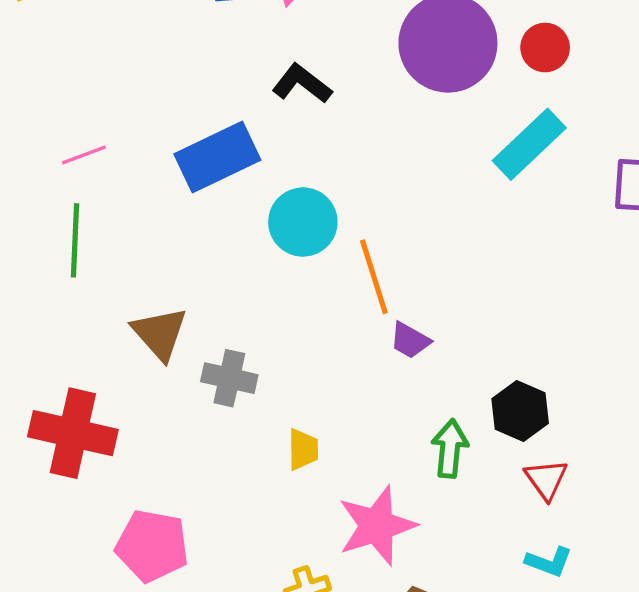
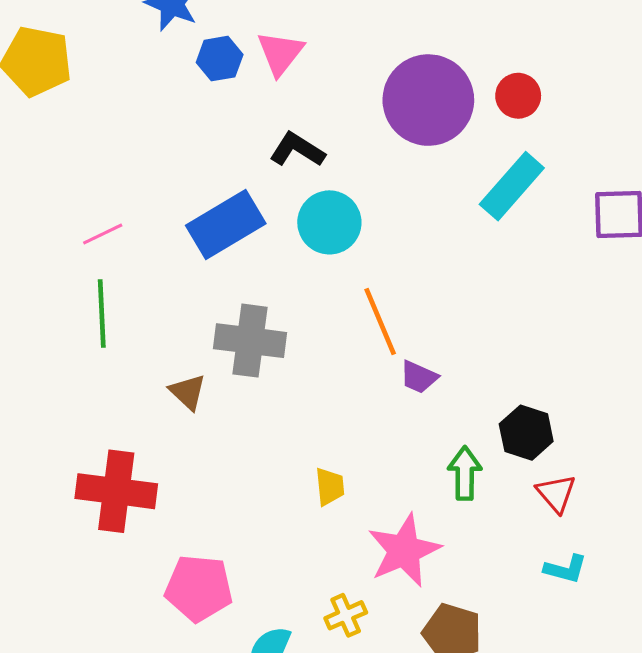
cyan circle: (303, 222) -> (329, 222), moved
brown triangle: (160, 333) -> (188, 392), size x0.7
gray cross: (229, 378) -> (250, 341), moved, size x1.4

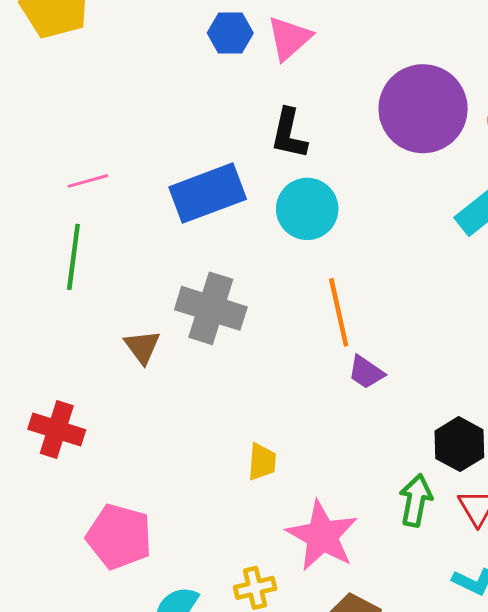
black L-shape: (297, 150) -> (289, 134), turned -120
green arrow: (465, 473) -> (416, 500), moved
red cross: (116, 491) -> (57, 430), size x0.7
pink star: (404, 550) -> (322, 536), turned -30

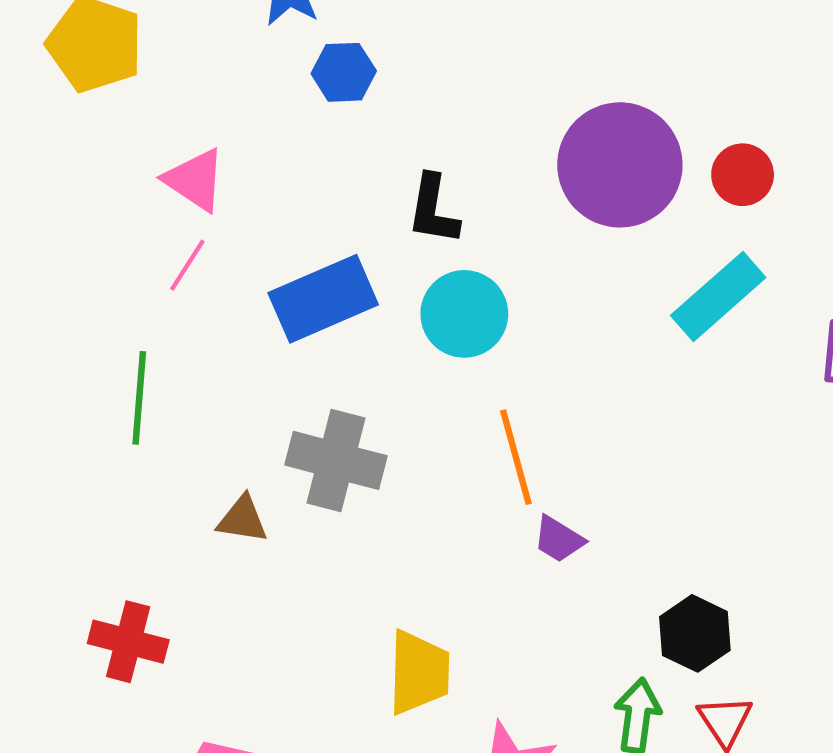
pink triangle: (289, 38) -> (195, 180), moved, turned -42
pink line: (88, 181) -> (187, 265), moved, turned -39
brown triangle: (142, 347) -> (242, 519), turned -42
yellow trapezoid: (262, 462) -> (419, 672), size x1.6

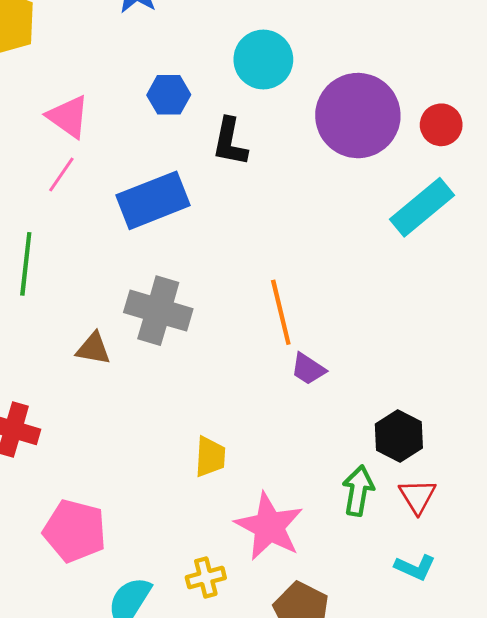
blue hexagon: (344, 72) -> (169, 95), moved
cyan circle: (464, 314) -> (263, 60), moved
yellow trapezoid: (419, 672) -> (210, 457), size x0.7

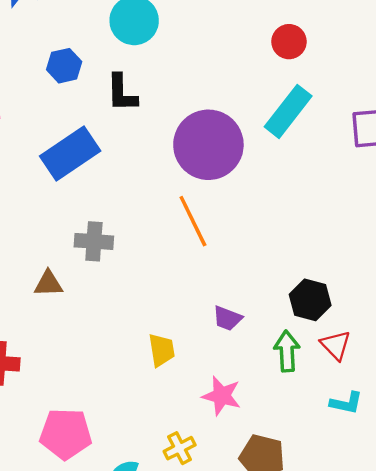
purple circle: (358, 116) -> (208, 145), moved
gray cross: (158, 311) -> (94, 241), size x0.7
purple trapezoid: (308, 369) -> (227, 318), moved
pink star: (269, 526) -> (222, 396), size x0.7

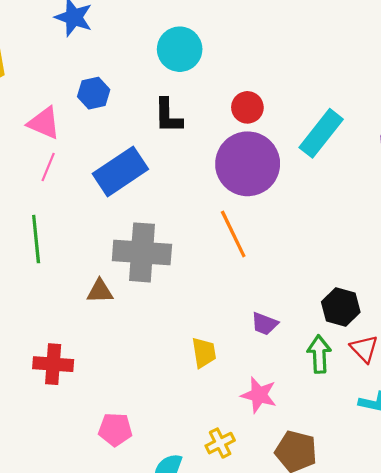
red circle: (289, 42) -> (247, 107), moved
blue hexagon: (64, 66) -> (94, 93), moved
gray cross: (94, 241) -> (142, 252), size x1.6
pink pentagon: (66, 434) -> (115, 429), size x0.7

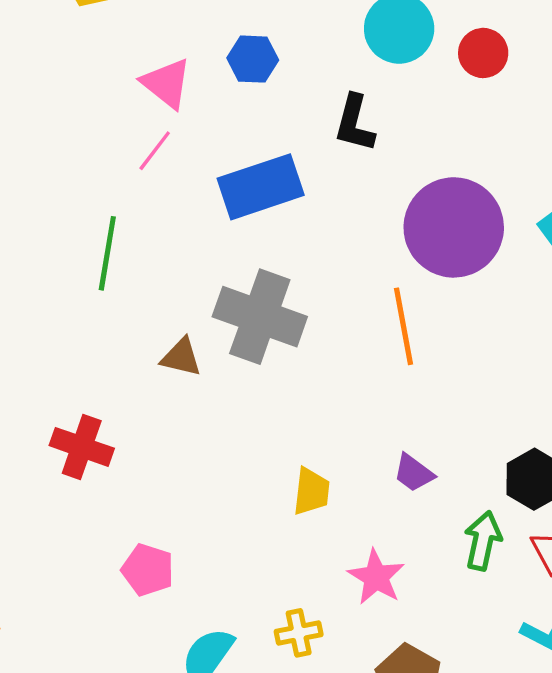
red circle: (247, 107) -> (483, 53), moved

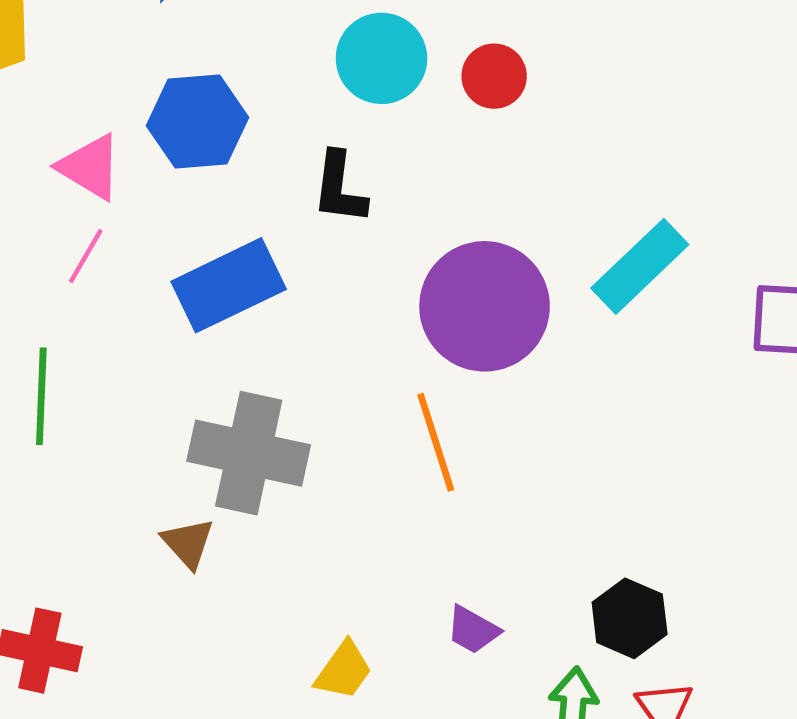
blue hexagon: (253, 59) -> (197, 122), size x1.5
brown triangle: (181, 357) -> (188, 543), moved, turned 42
yellow trapezoid: (311, 491) -> (344, 670), turned 36

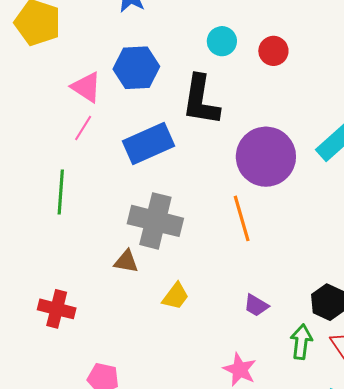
cyan circle: (381, 58) -> (222, 41), size x0.7
black L-shape: (339, 188) -> (201, 100), size x1.5
brown triangle: (188, 543) -> (126, 261), turned -40
yellow trapezoid: (344, 670) -> (175, 296), moved

